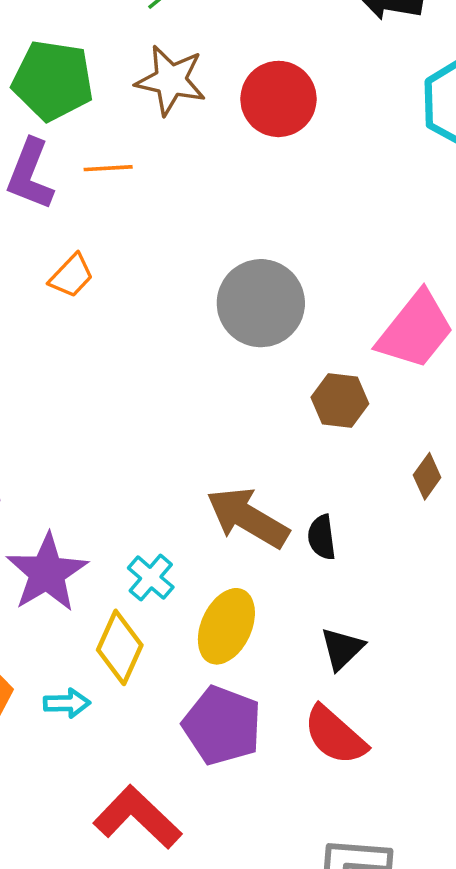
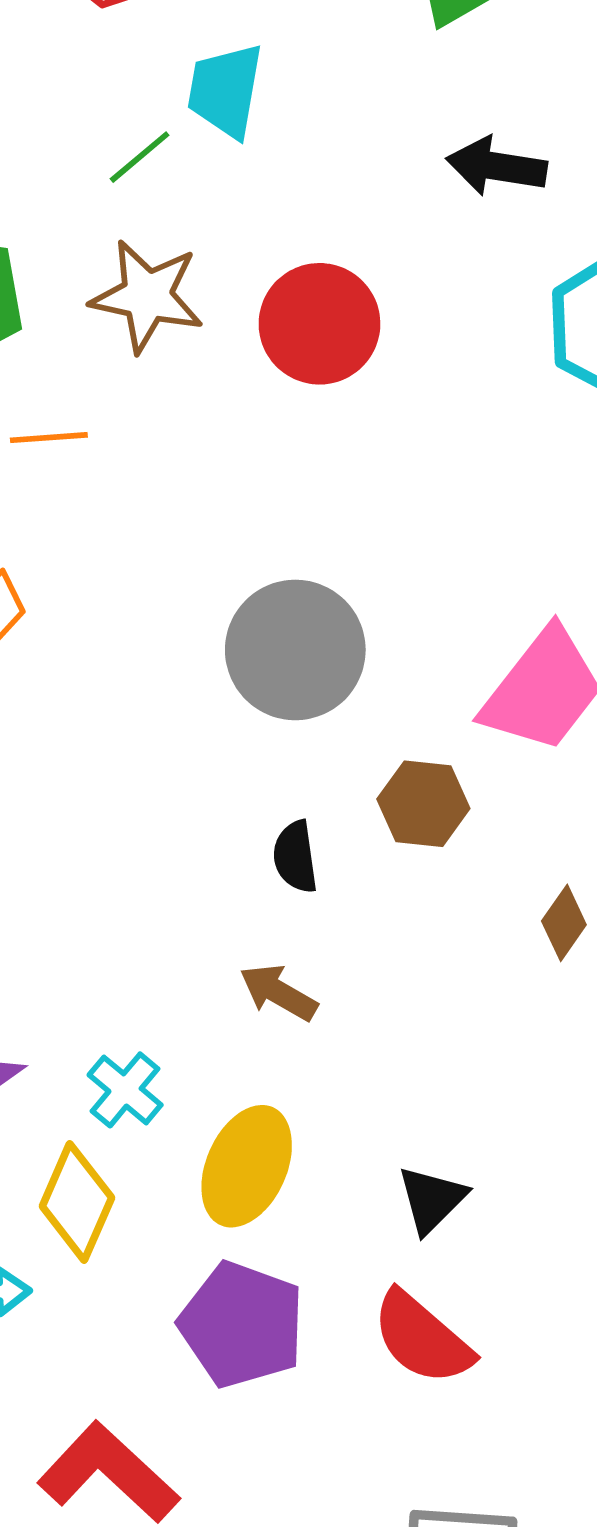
brown arrow: (248, 518) -> (278, 992), size x0.6
black semicircle: (322, 537) -> (295, 857), moved

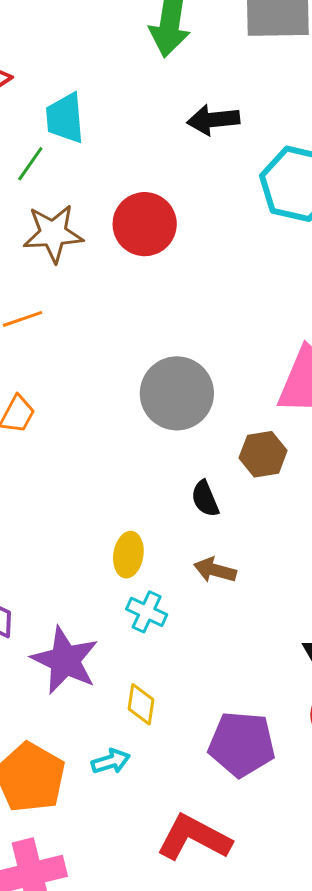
cyan cross: (125, 1090) -> (147, 612), moved
yellow ellipse: (247, 1166) -> (128, 555), moved, size x0.7
yellow diamond: (77, 1202) -> (141, 704), size x0.7

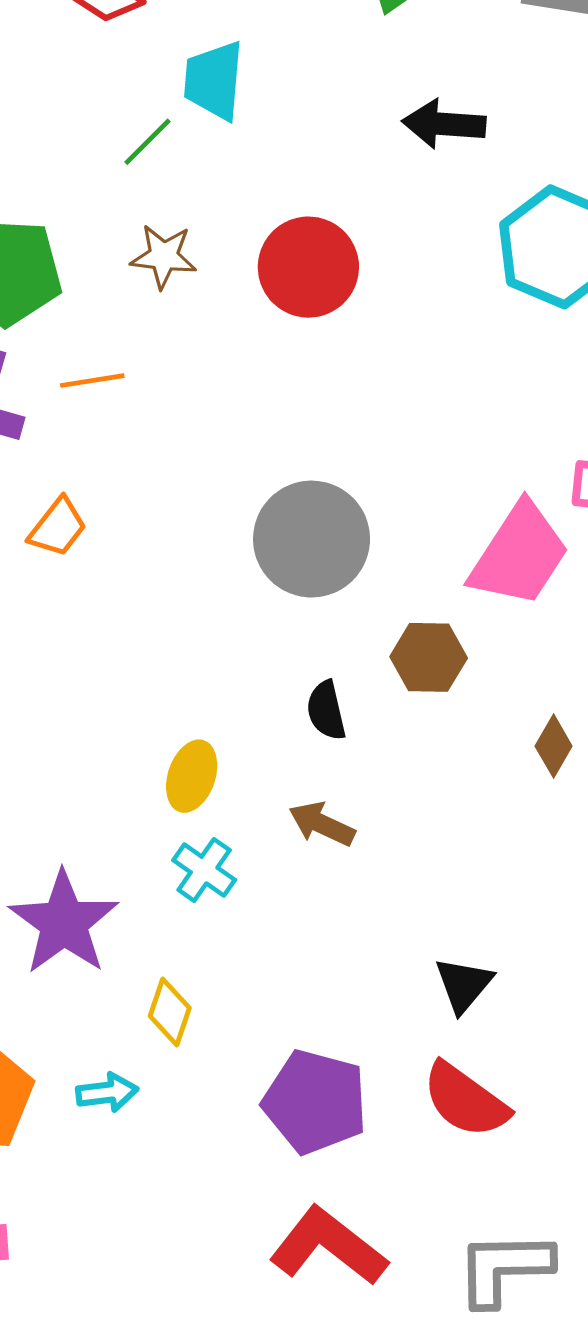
brown star: (53, 233) -> (164, 256), size x0.7
red L-shape: (194, 838) -> (328, 1246), moved

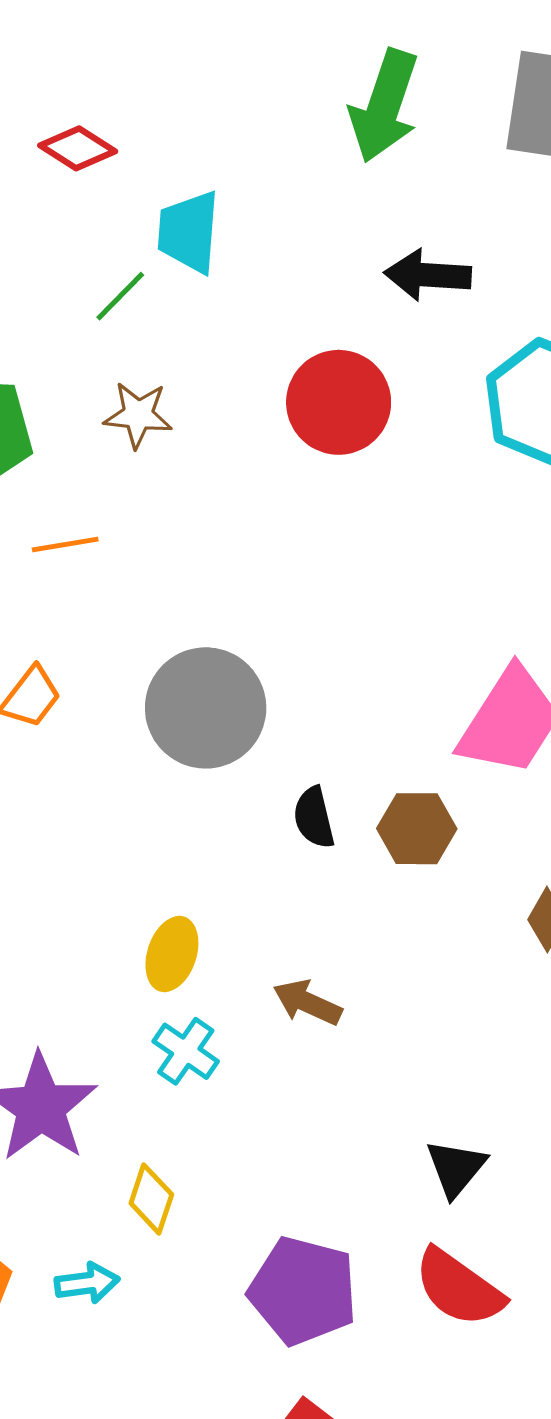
red circle: (308, 267) -> (339, 402), moved
gray circle: (312, 539) -> (206, 708), moved
black semicircle: (326, 710) -> (314, 818), moved

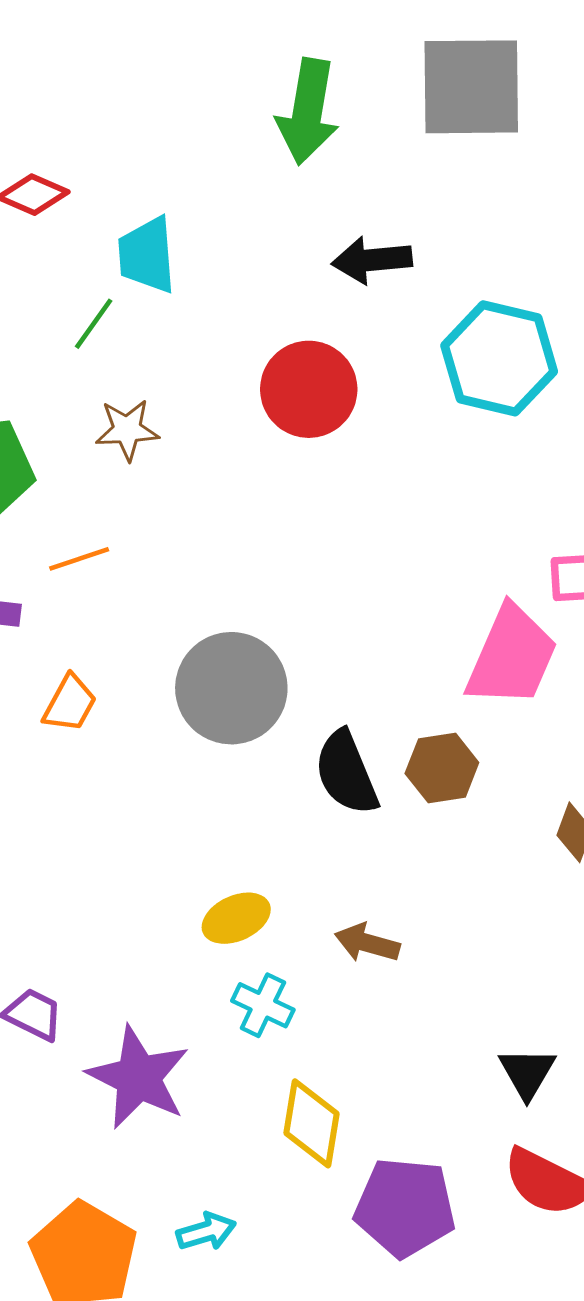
black semicircle: (314, 818) -> (346, 773), size x1.5
yellow ellipse: (172, 954) -> (236, 918), turned 56
yellow diamond: (151, 1199) -> (311, 1123), moved, size x1.4

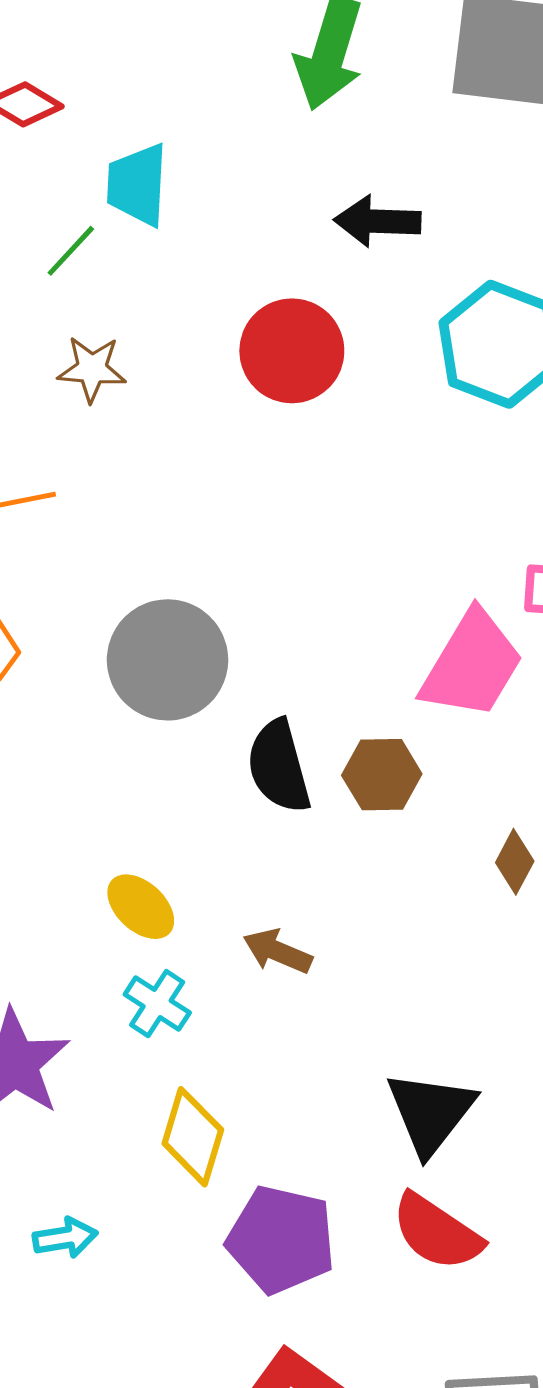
yellow ellipse: (236, 918) -> (141, 907), turned 60
black triangle: (527, 1073) -> (430, 1113), size x1.5

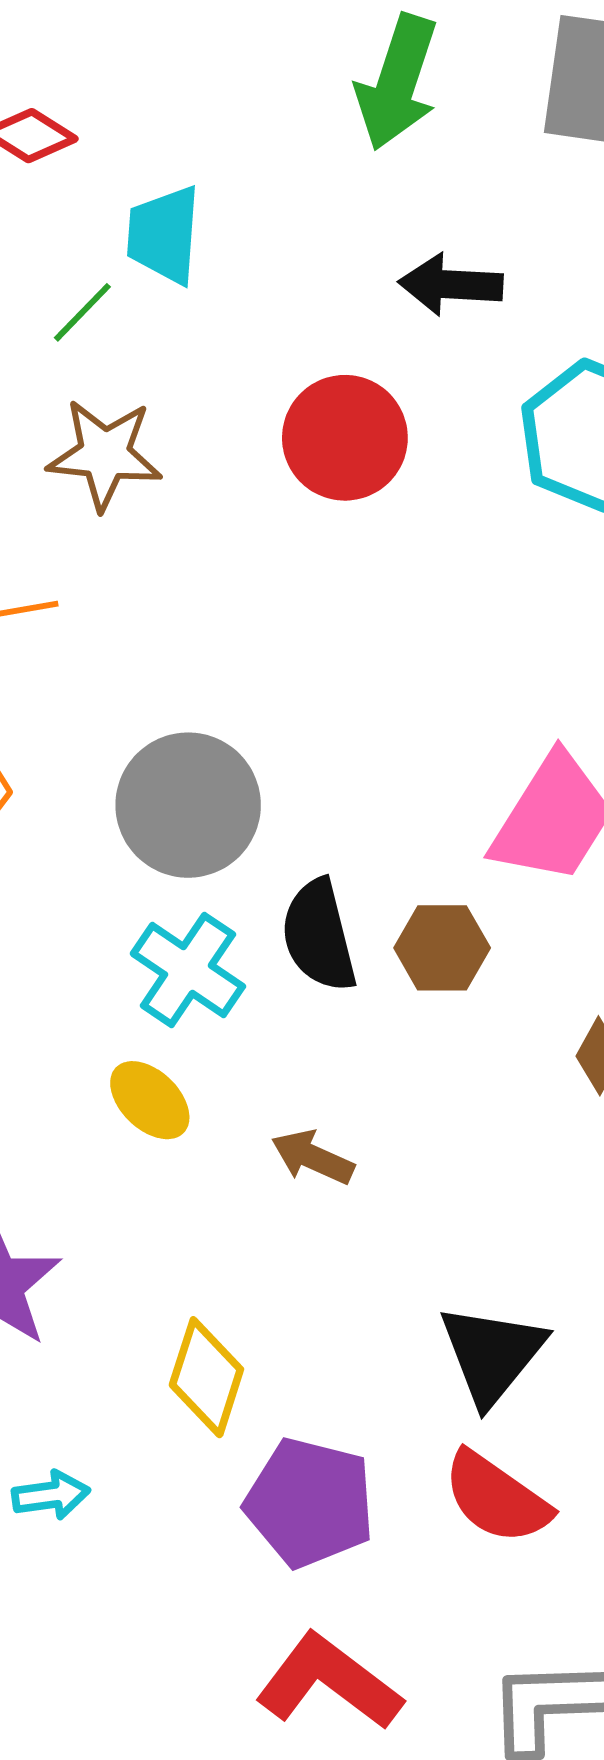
brown star: (92, 369) -> (105, 454), size x1.4
cyan cross: (157, 1003) -> (188, 970), moved, size x1.4

